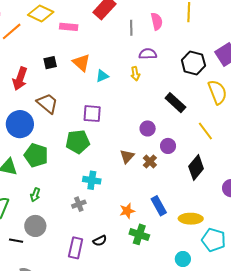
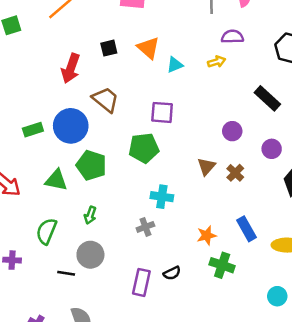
yellow arrow: (135, 74) -> (217, 62), turned -96
purple circle: (168, 146) -> (272, 149), moved

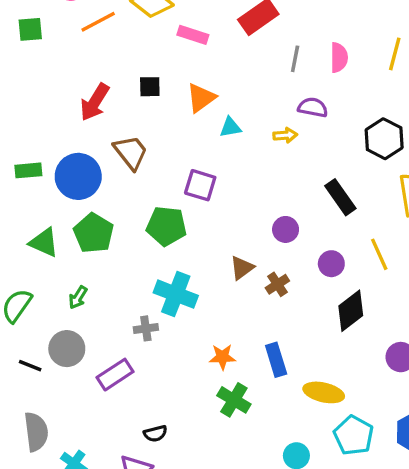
orange triangle: (148, 48) -> (201, 98), turned 30
cyan cross: (162, 197) -> (176, 294), size x1.4
black semicircle: (172, 273) -> (155, 434), moved
purple rectangle: (141, 282) -> (115, 375), moved, turned 32

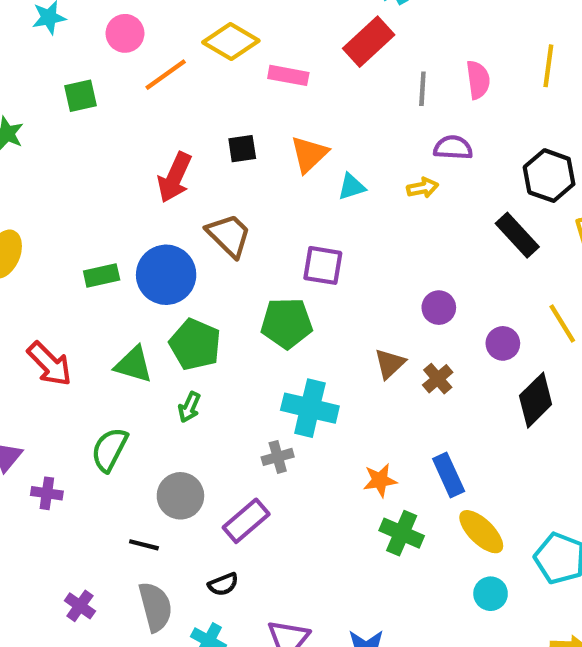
black rectangle: (340, 197) -> (517, 235), moved
green arrow: (78, 297) -> (189, 407), moved
black line: (30, 366) -> (144, 545), moved
yellow ellipse: (324, 392) -> (481, 532), moved, turned 39
black semicircle: (155, 434) -> (223, 584), moved

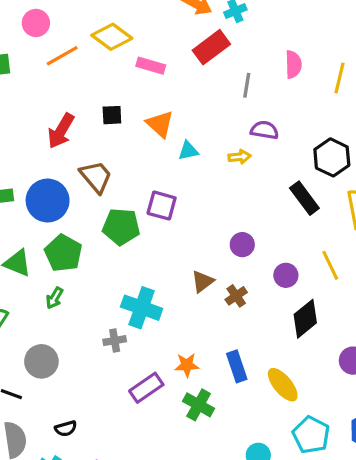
pink semicircle: (478, 80) -> (293, 64), moved
orange triangle: (309, 154) -> (160, 124), turned -40
green pentagon: (287, 323) -> (121, 227), moved
purple rectangle: (246, 521) -> (146, 388), moved
yellow ellipse: (481, 532) -> (283, 385), moved

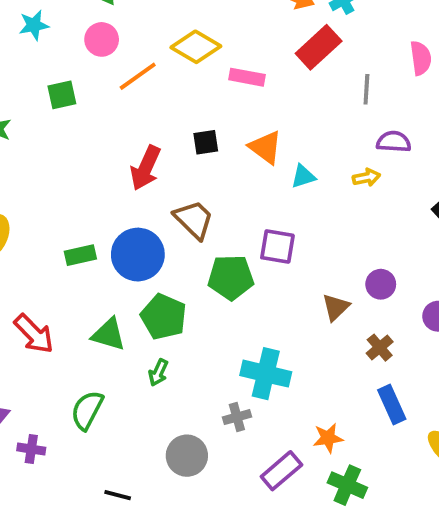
brown triangle: (203, 281) -> (336, 307), moved
gray circle: (41, 361) -> (187, 456), moved
blue rectangle: (237, 366) -> (392, 405), moved

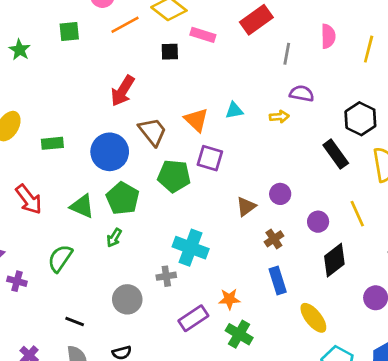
black square: (206, 142) -> (170, 52), moved
orange triangle: (265, 147) -> (196, 120), moved
green rectangle: (80, 255) -> (52, 143), moved

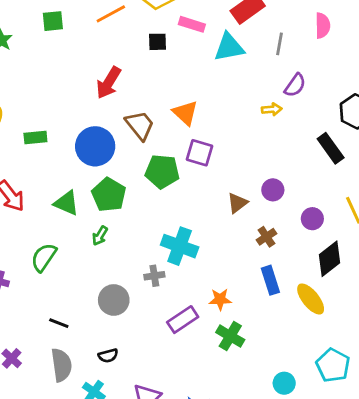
purple semicircle: (302, 94) -> (295, 85), turned 115
cyan triangle: (234, 110) -> (229, 47), moved, size x1.6
yellow ellipse: (313, 318) -> (311, 299), moved

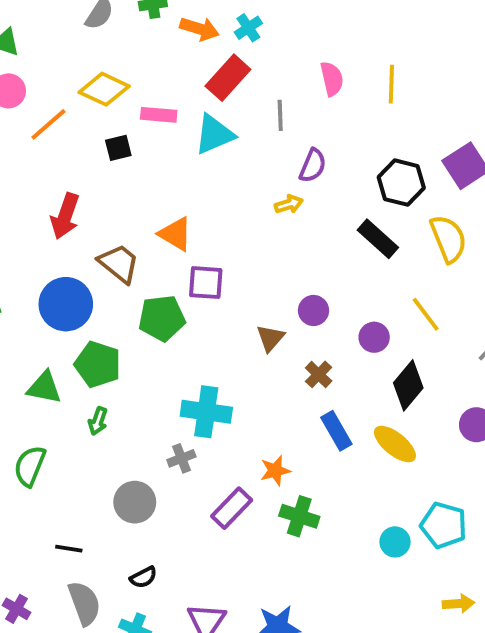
cyan circle: (284, 383) -> (395, 542), moved

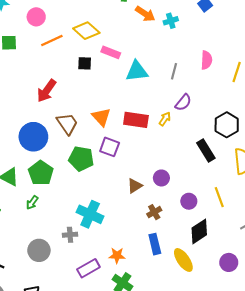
red rectangle: (228, 78) -> (136, 120), moved, turned 40
yellow arrow: (289, 204) -> (165, 119), turned -56

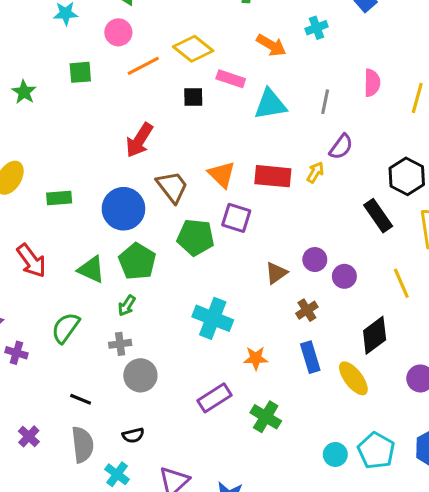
orange arrow: (145, 14) -> (271, 45), moved
purple circle: (189, 201) -> (344, 276), moved
gray cross: (70, 235) -> (120, 344), moved
orange star: (117, 256) -> (256, 358), moved

